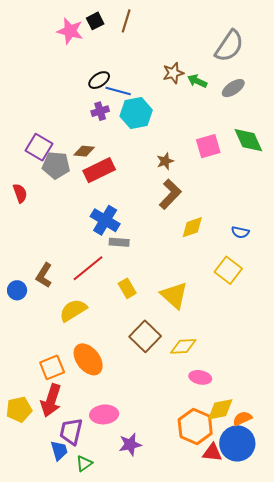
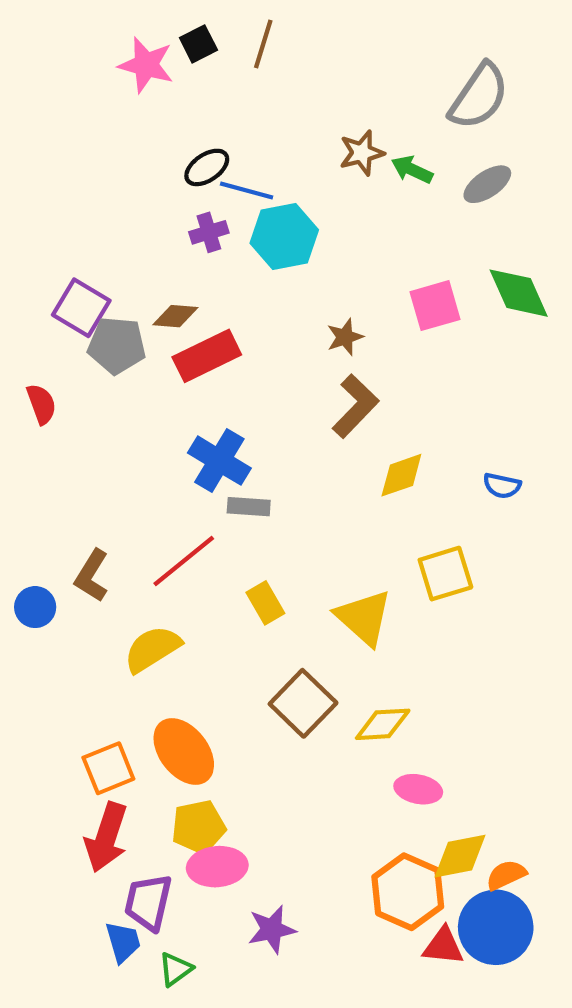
yellow square: (228, 270) -> (445, 574), moved, turned 36
yellow pentagon: (19, 409) -> (198, 827), moved

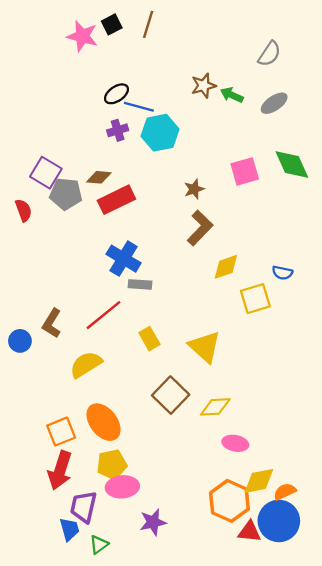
gray semicircle: (479, 96) -> (269, 54), size x0.7
red semicircle: (41, 404) -> (24, 210), moved
yellow square: (445, 574) -> (255, 299), moved

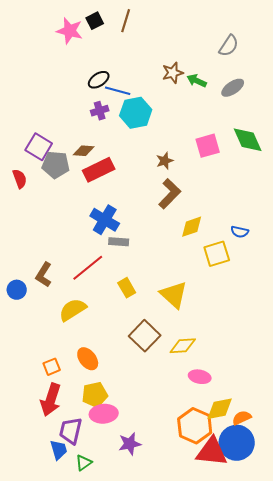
orange ellipse: (104, 422) -> (88, 359), size x0.7
orange square: (61, 432) -> (52, 367), size x0.7
red triangle: (249, 532) -> (212, 452), size x1.6

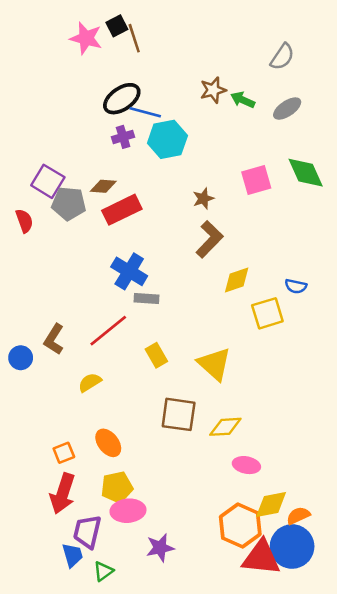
brown line: (126, 21) -> (134, 38), moved, turned -35
black ellipse: (99, 80) -> (122, 99), size x1.4
yellow semicircle: (73, 310) -> (90, 382), size x0.7
brown square: (145, 336) -> (179, 414), turned -36

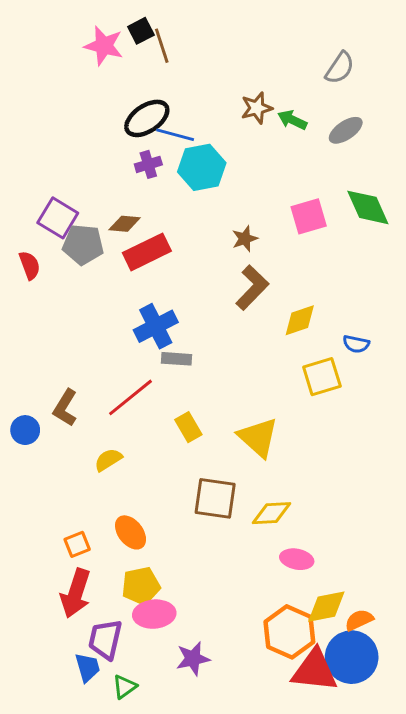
blue cross: (129, 271) -> (156, 326), turned 32
yellow diamond: (237, 280) -> (300, 320), moved

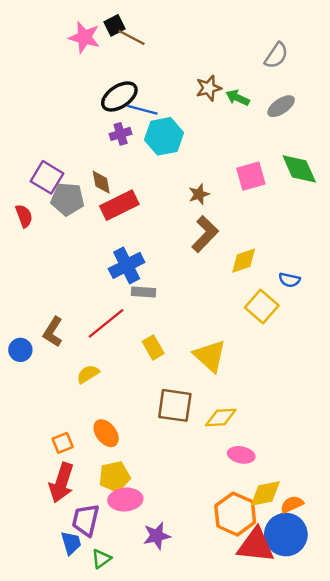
brown line: (162, 46) -> (131, 37), turned -44
brown diamond: (125, 224) -> (101, 182), turned 75
yellow square: (322, 377) -> (262, 306), turned -32

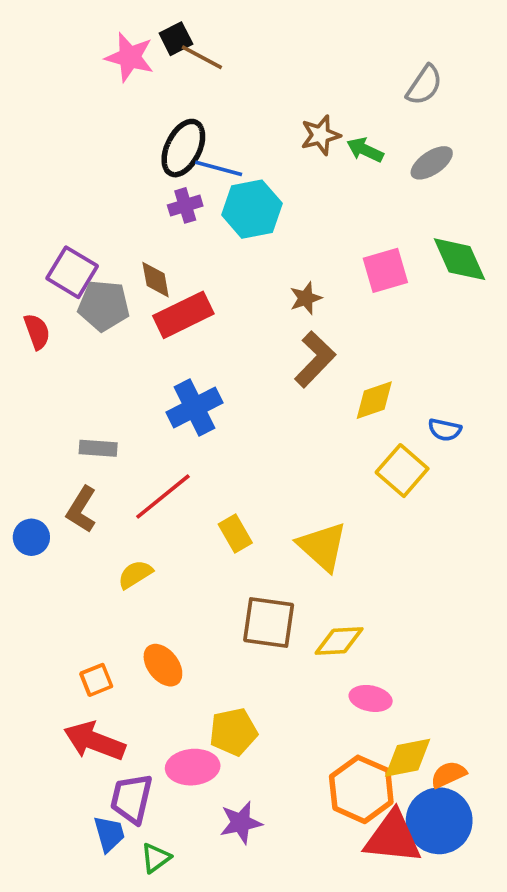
black ellipse: (119, 96) -> (183, 148), turned -30
gray rectangle: (143, 292) -> (98, 448), moved
yellow pentagon: (115, 477) -> (233, 732), moved
red arrow: (61, 483) -> (94, 741), turned 93

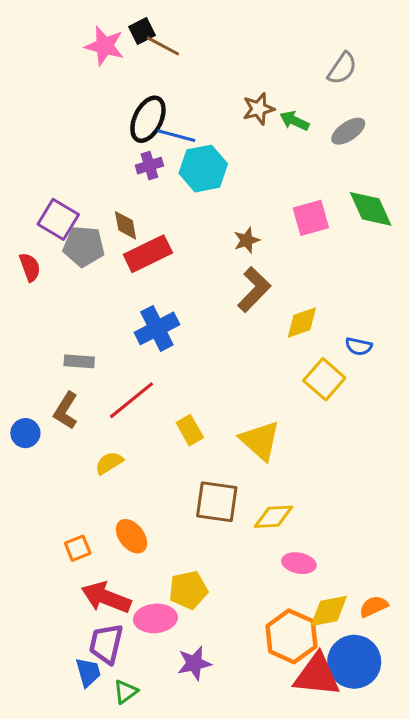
red arrow: (94, 741) -> (106, 597), moved
orange semicircle: (448, 774) -> (374, 606), moved

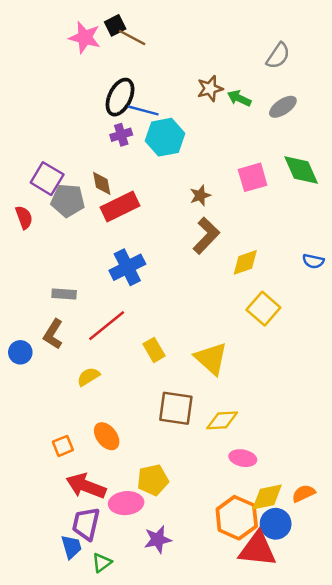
blue semicircle: (359, 346) -> (313, 261), moved
blue circle: (354, 662) -> (276, 524), moved, size x0.7

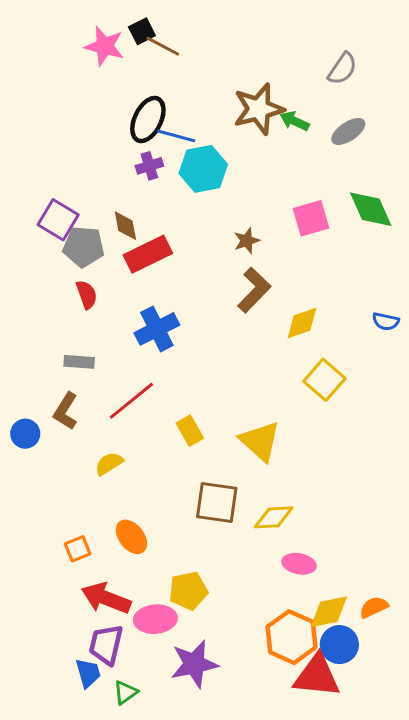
brown star: (210, 89) -> (259, 109), size x1.6
red semicircle: (24, 217) -> (87, 295), moved
purple star: (158, 540) -> (194, 664), size x1.4

